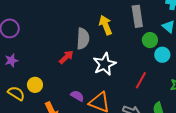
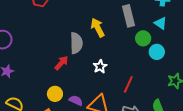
white star: (105, 64) -> (100, 66), size x0.6
red line: (141, 80) -> (128, 84), moved
yellow circle: (35, 85) -> (55, 94), moved

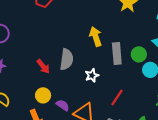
gray rectangle: (128, 16) -> (117, 53), moved
gray semicircle: (76, 43) -> (67, 59), moved
red arrow: (61, 63) -> (43, 66), moved, turned 91

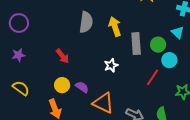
gray semicircle: (67, 59) -> (86, 22), moved
red line: (117, 98) -> (153, 77), moved
purple semicircle: (63, 105) -> (82, 87), moved

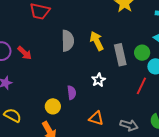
red arrow: (62, 56) -> (25, 53), moved
purple semicircle: (82, 87) -> (72, 93), moved, turned 56
orange triangle: (103, 103) -> (96, 118), size x0.7

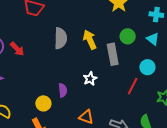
green circle: (142, 53) -> (128, 36), moved

